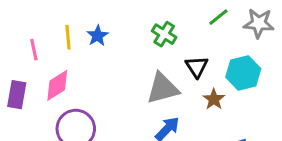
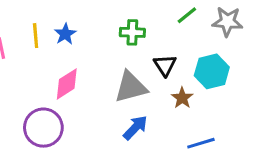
green cross: (164, 34) -> (132, 32), turned -30
pink diamond: (57, 85) -> (67, 84), moved

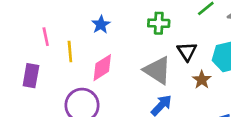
yellow line: (36, 36) -> (70, 51), moved
gray triangle: (131, 87) -> (157, 70), turned 48

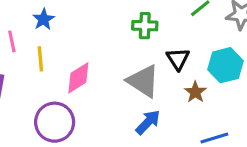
blue star: (101, 25) -> (44, 19), moved

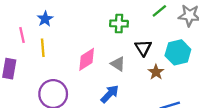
pink diamond: (78, 78) -> (87, 59), moved
gray triangle: (143, 81) -> (118, 64), size x0.6
blue arrow: (148, 122) -> (110, 94), moved

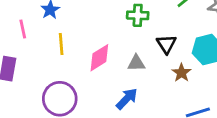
yellow line: (43, 48) -> (61, 44), moved
gray triangle: (118, 64) -> (136, 63), turned -35

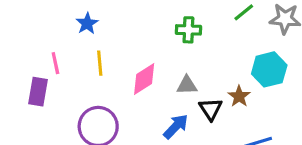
pink line: (23, 29) -> (55, 63), moved
black triangle: (166, 44) -> (211, 109), moved

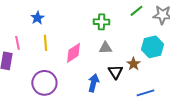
gray triangle: (187, 85) -> (105, 48), moved
blue arrow: (176, 126) -> (93, 83), turned -30

